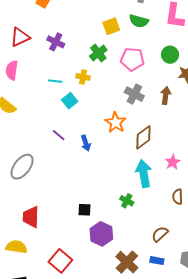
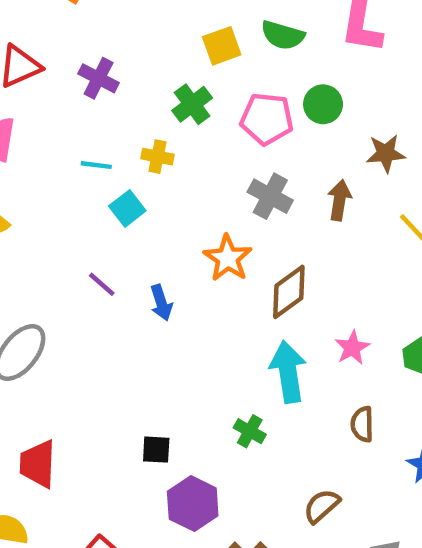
green circle: (170, 55) -> (323, 104), moved

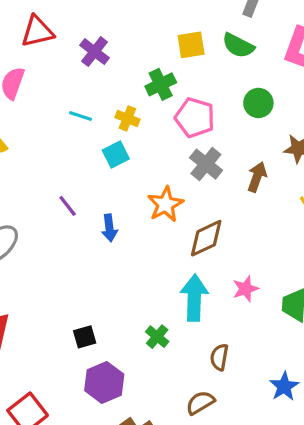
pink pentagon: (267, 119) -> (195, 118), moved
cyan square: (127, 208) -> (116, 154), moved
brown semicircle: (362, 424) -> (219, 357), moved
black square: (156, 450) -> (85, 337), turned -30

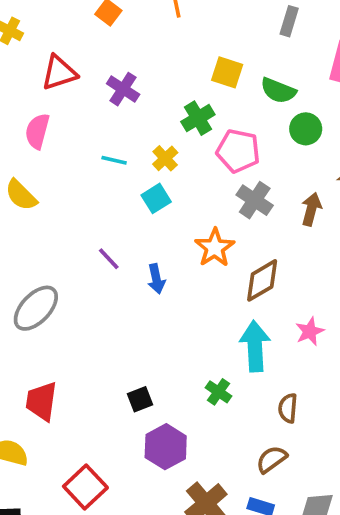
yellow square: (191, 45) -> (227, 72), turned 32
green semicircle: (238, 46) -> (278, 91), moved
yellow cross: (127, 118) -> (165, 158), turned 30

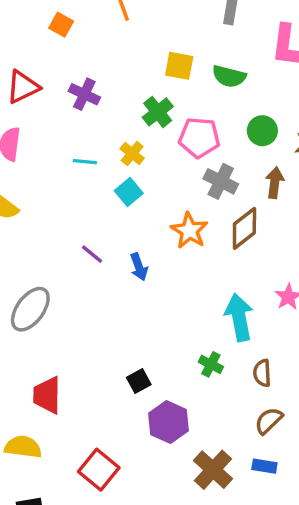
green circle: (306, 129) -> (262, 131), moved
brown diamond: (262, 280) -> (244, 228), moved
brown semicircle: (288, 408) -> (262, 373), moved

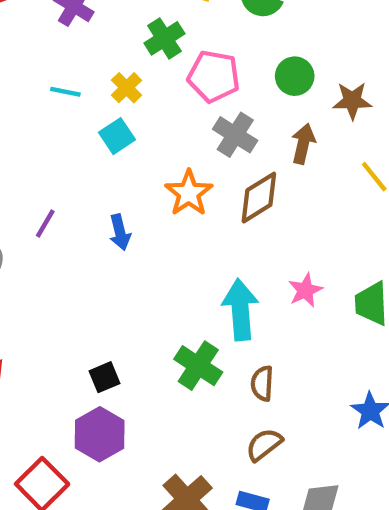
purple line: (92, 254) -> (45, 224), moved, turned 75
green cross: (211, 364) -> (198, 366), size x1.5
purple hexagon: (168, 422) -> (100, 434), moved

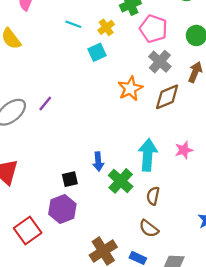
purple line: (45, 224) -> (45, 104), moved
blue arrow: (120, 232) -> (98, 161), moved
brown semicircle: (264, 445) -> (149, 228), turned -114

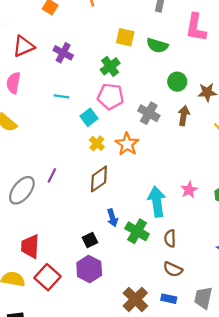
yellow cross: (106, 27) -> (97, 143), moved
pink pentagon: (153, 29) -> (111, 96), moved
brown diamond: (167, 97) -> (99, 179), moved
red square: (28, 231) -> (47, 277), moved

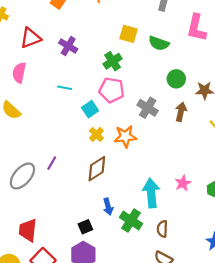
orange star: (127, 144) -> (125, 136), turned 30

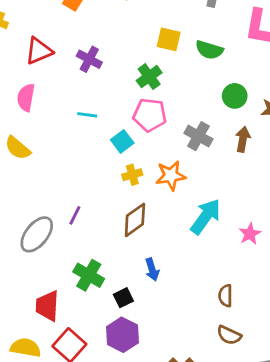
yellow cross: (96, 134) -> (132, 175), turned 32
cyan arrow: (151, 193) -> (206, 216), moved, turned 44
green cross: (131, 221) -> (89, 275), moved

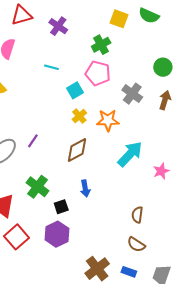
green semicircle: (209, 50) -> (149, 16), moved
yellow cross: (132, 175) -> (79, 116), turned -32

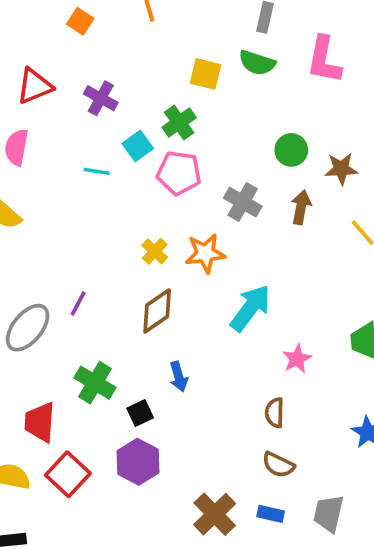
cyan square: (75, 90) -> (138, 146), moved
pink star: (161, 171) -> (297, 359), moved

